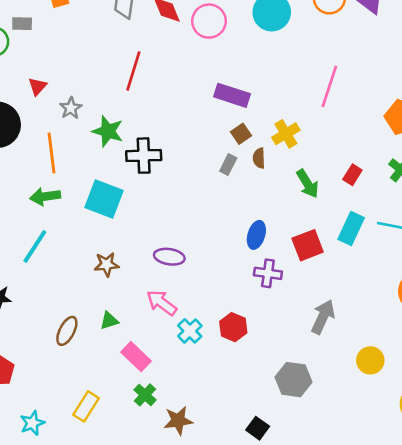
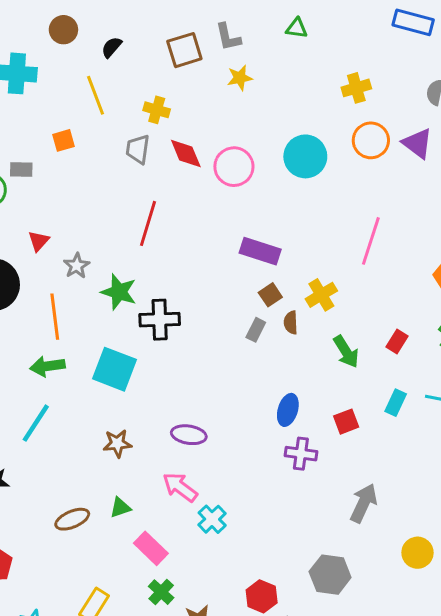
cyan rectangle: (351, 229) -> (396, 403), size x0.7
red square: (308, 245) -> (346, 422), size x0.7
red hexagon: (233, 327) -> (262, 596), moved
brown ellipse: (67, 331) -> (72, 519), turned 40

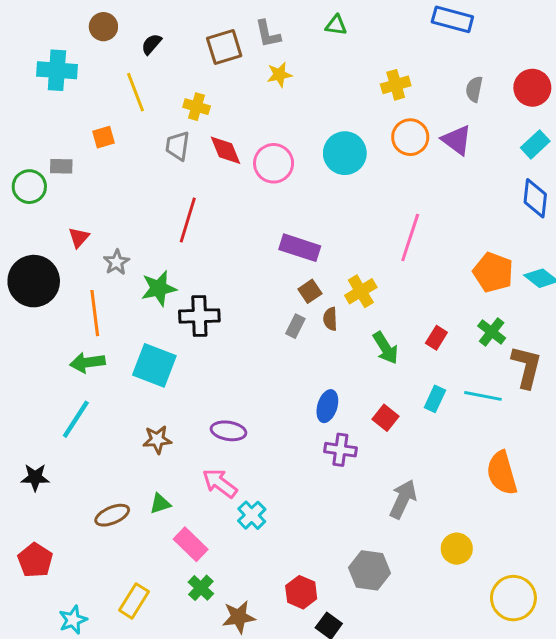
green star: (119, 292) -> (159, 288), turned -30
red square: (346, 422) -> (386, 418), turned -30

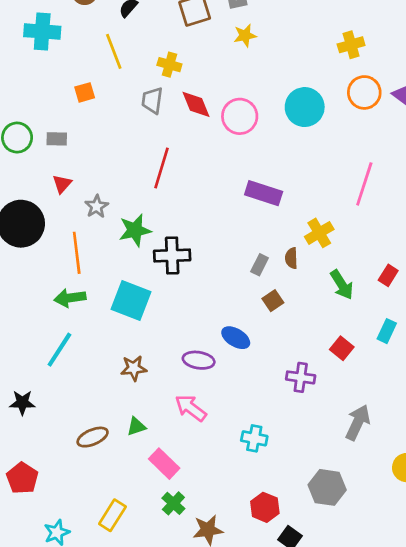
gray rectangle: (61, 166) -> (57, 139), moved
brown square: (310, 291) -> (273, 301), moved
blue ellipse: (327, 406) -> (236, 338), moved, turned -76
cyan cross: (252, 515) -> (254, 438), moved, turned -35

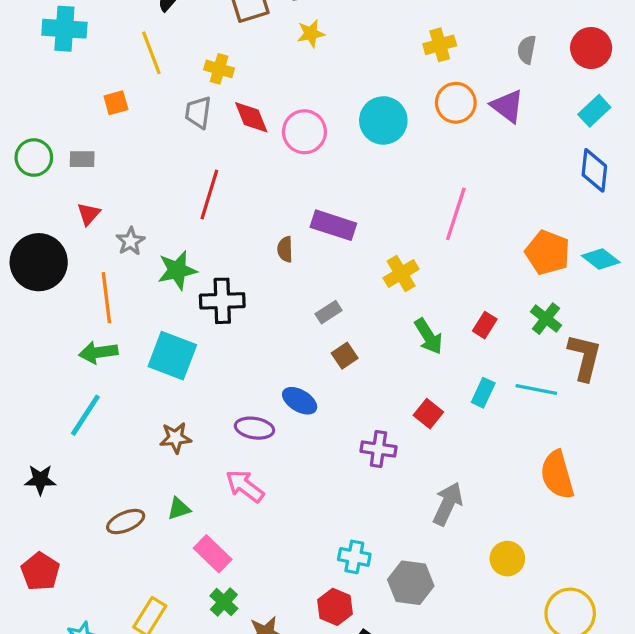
brown semicircle: (291, 258) -> (285, 249), moved
gray rectangle: (260, 265) -> (329, 312), turned 30
cyan cross: (254, 438) -> (354, 557), moved

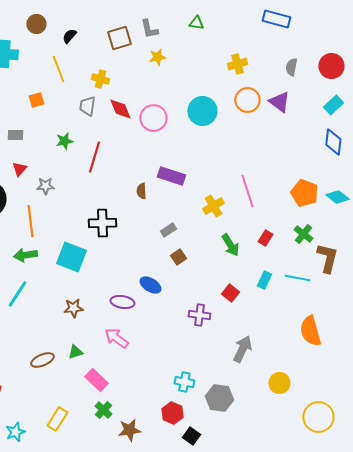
pink line: (456, 214) -> (247, 191), moved, turned -36
gray star: (130, 241) -> (45, 186), turned 30
green star: (177, 270) -> (64, 141), moved, size x0.7

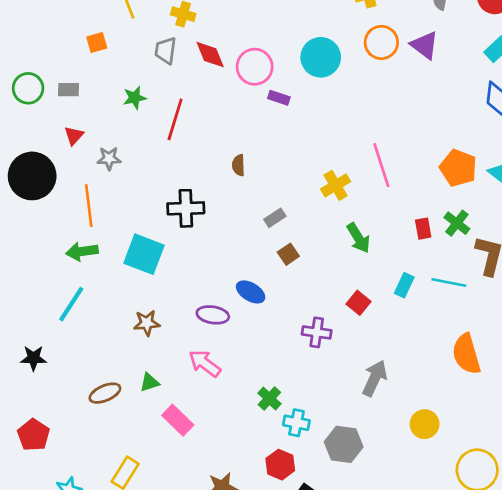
purple rectangle: (171, 176) -> (279, 98), moved, size x0.6
red rectangle: (265, 238) -> (423, 229), moved, turned -42
green cross: (103, 410) -> (269, 398), moved

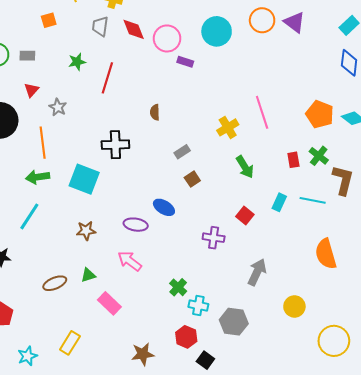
gray star: (109, 158) -> (58, 107), turned 30

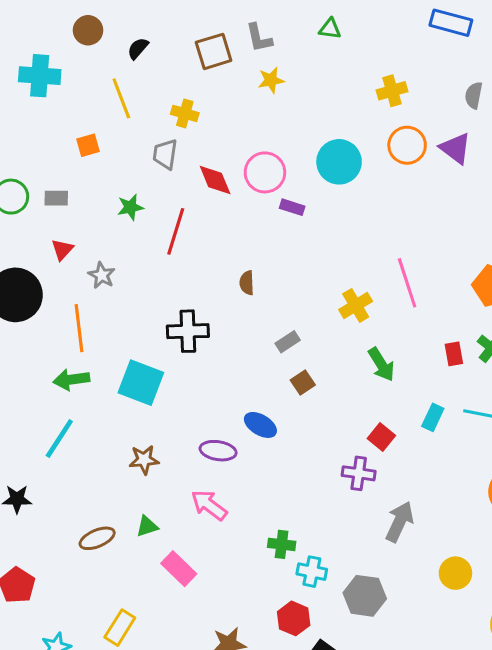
red diamond: (134, 29) -> (215, 180), moved
purple cross: (214, 238) -> (359, 473), moved
green cross: (178, 287) -> (282, 544), turned -36

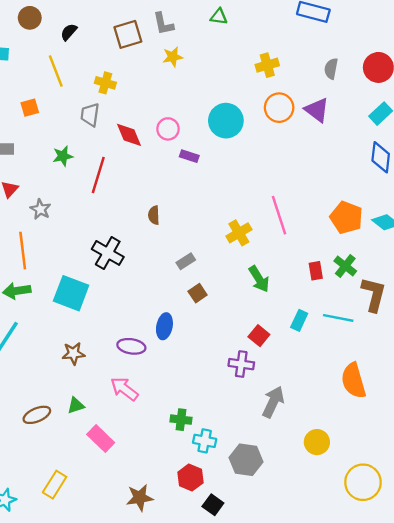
pink circle: (265, 172) -> (168, 129), size x0.7
black cross: (188, 331) -> (108, 253), turned 32
blue ellipse: (260, 425) -> (164, 326), turned 70

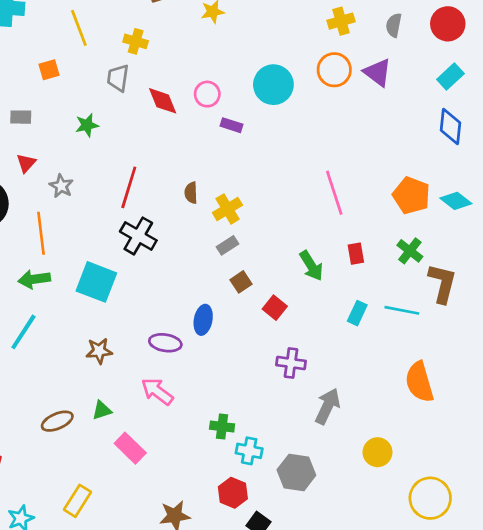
yellow cross: (267, 65) -> (341, 21), moved
red line: (98, 175) -> (129, 187), moved
yellow cross: (239, 233) -> (227, 209), moved
red rectangle: (316, 271) -> (356, 254), moved
red square: (259, 336) -> (275, 308), moved

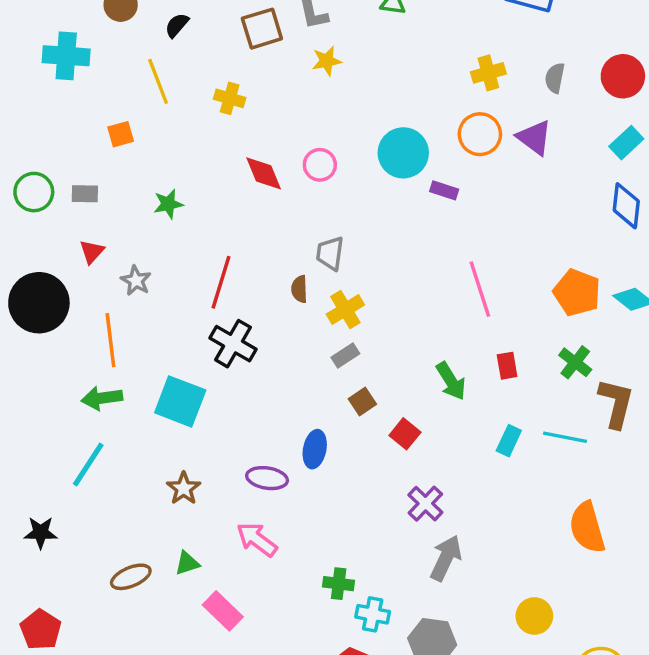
gray trapezoid: (118, 78) -> (330, 253), moved
purple rectangle: (232, 125) -> (444, 190), moved
brown star: (99, 351) -> (184, 488), turned -30
purple cross: (291, 363) -> (425, 504), turned 36
gray arrow: (327, 406) -> (446, 558), moved

